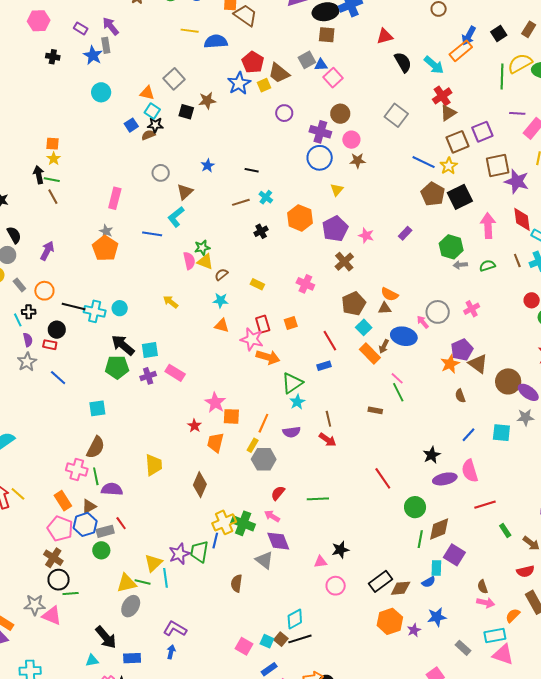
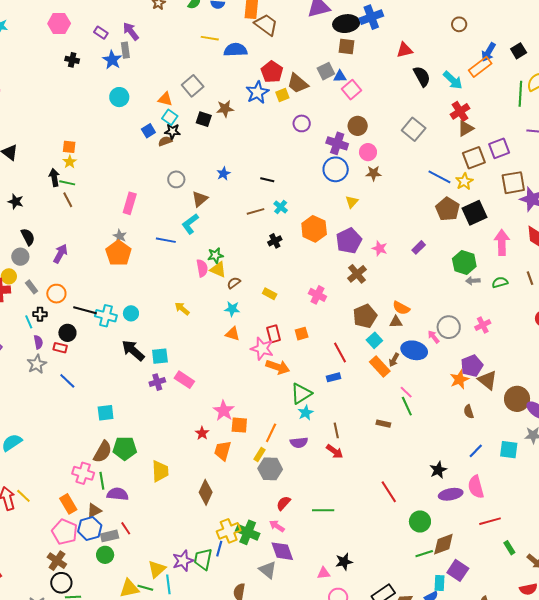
green pentagon: (117, 367) -> (125, 448), moved
green line: (420, 539) -> (424, 554), turned 60

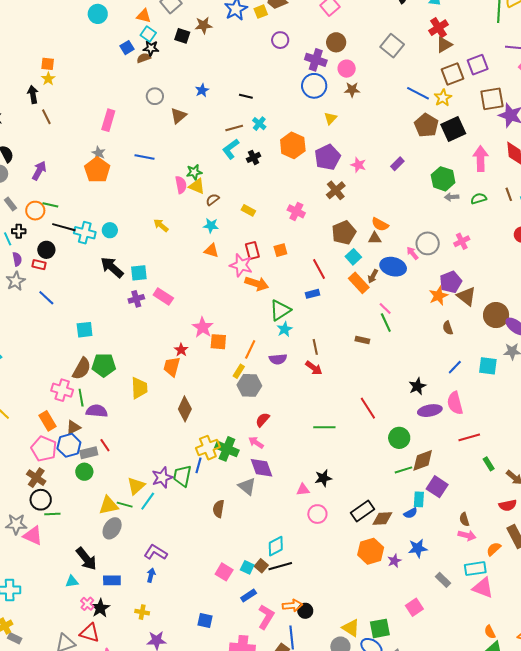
green line: (67, 183) -> (50, 205), moved
cyan L-shape: (190, 224) -> (231, 149), moved
orange trapezoid: (223, 451) -> (172, 367), moved
green line: (323, 510) -> (324, 427), moved
cyan line: (168, 584) -> (148, 501), turned 42

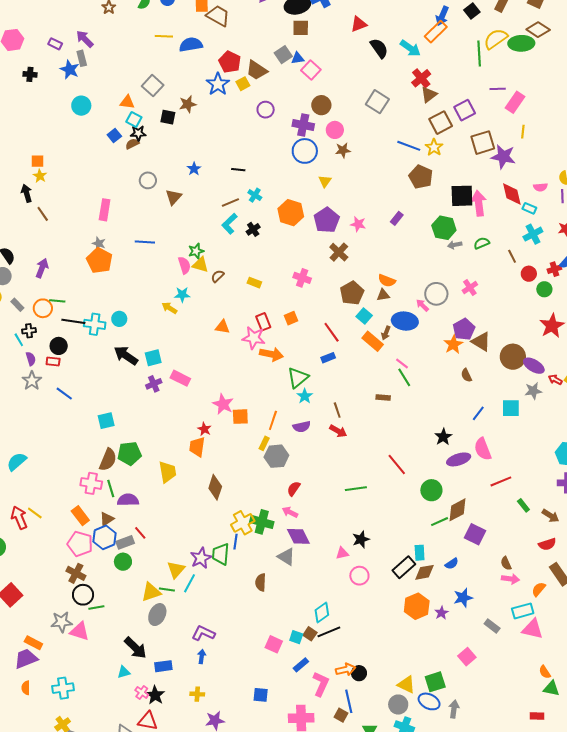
black square: (453, 129) -> (462, 196), moved, turned 30
brown line: (509, 194) -> (512, 256), moved
cyan star: (211, 226) -> (182, 295), moved
cyan rectangle: (419, 499) -> (420, 553), moved

